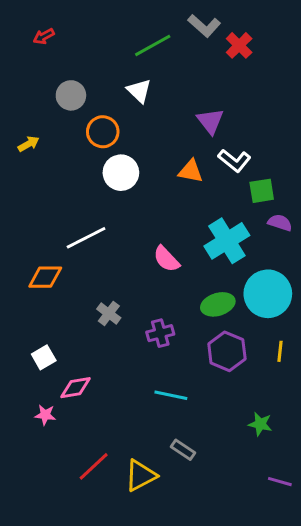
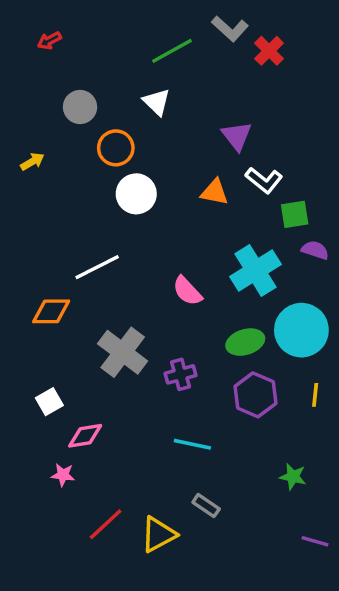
gray cross: (109, 313) -> (123, 352), size x1.8
pink star: (45, 415) -> (63, 475), moved

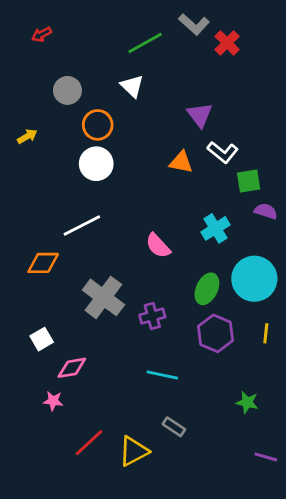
white circle: (136, 194) -> (96, 164), moved
cyan cross: (255, 271) -> (216, 228), size x0.7
green ellipse: (245, 342) -> (207, 289), turned -48

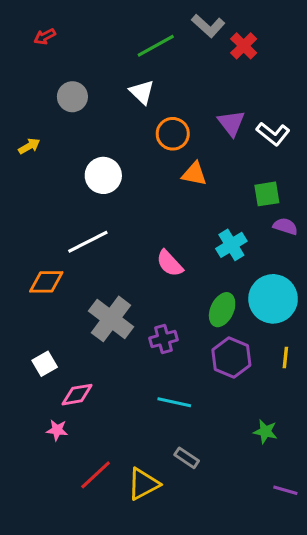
purple triangle: (200, 115) -> (231, 123), moved
orange circle: (98, 125) -> (173, 134), moved
white L-shape: (223, 152) -> (273, 134), moved

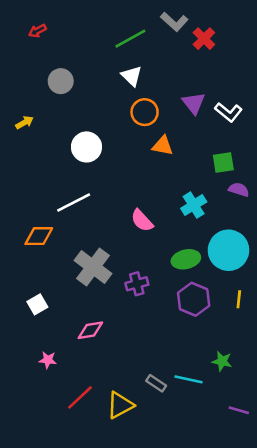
white triangle: (142, 92) -> (132, 76), moved
green ellipse: (222, 310) -> (186, 259), turned 52
pink diamond: (77, 395) -> (90, 330), moved
cyan line: (174, 402) -> (188, 379), moved

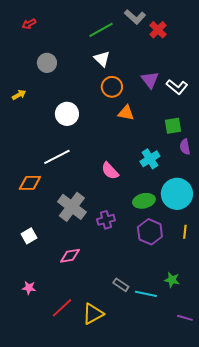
purple semicircle: (239, 190) -> (185, 147), turned -119
pink star: (48, 360) -> (29, 288), moved
gray rectangle: (156, 383) -> (121, 285), moved

